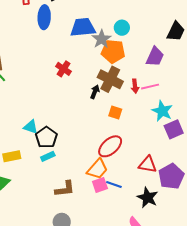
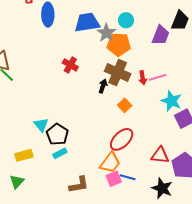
purple trapezoid: (155, 57) -> (160, 35), moved
orange square: (115, 112) -> (125, 105), turned 32
cyan triangle: (31, 127) -> (41, 125), turned 35

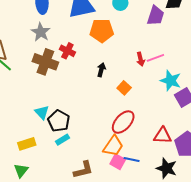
gray star: (106, 33) -> (41, 32), moved
orange pentagon: (119, 44) -> (102, 31), moved
brown cross: (118, 73) -> (45, 62), moved
pink square: (114, 179) -> (118, 162), turned -35

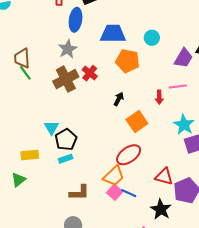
pink line: (155, 58) -> (178, 87), moved
brown cross: (45, 62) -> (66, 79), turned 30
orange square: (124, 88) -> (137, 122), size x1.5

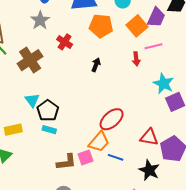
brown cross: (66, 79) -> (30, 60), moved
orange square: (137, 122) -> (137, 26), moved
cyan rectangle: (66, 159) -> (49, 130), turned 40
pink square: (115, 192) -> (86, 158), moved, turned 35

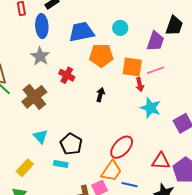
orange square: (137, 26) -> (132, 67), moved, turned -35
cyan star: (164, 84) -> (151, 108), moved
black pentagon: (48, 111) -> (71, 144), moved
yellow rectangle: (13, 130) -> (25, 168), turned -30

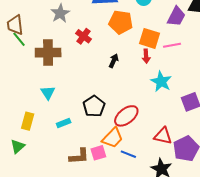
red arrow: (140, 85) -> (146, 56), moved
brown cross: (34, 97) -> (48, 53), turned 30
black pentagon: (71, 144) -> (94, 106), moved
cyan rectangle: (61, 164) -> (64, 123), turned -40
yellow rectangle: (25, 168) -> (28, 121), turned -36

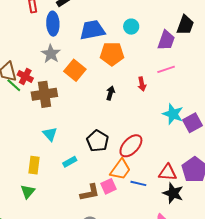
red cross: (83, 36) -> (25, 76), moved
orange square: (149, 38) -> (75, 70), moved, turned 30
cyan star: (161, 82) -> (173, 114), moved
red triangle: (163, 136) -> (168, 172), moved

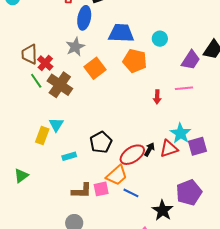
green line: (14, 85) -> (36, 81), moved
black arrow: (110, 93) -> (149, 149), moved
brown cross: (44, 94) -> (60, 85), turned 30
yellow rectangle: (34, 165) -> (42, 136), moved
red triangle: (168, 172) -> (169, 149), moved, turned -36

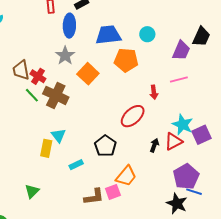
red ellipse: (132, 155) -> (133, 116), moved
purple pentagon: (189, 192) -> (186, 177), moved
blue line: (131, 193) -> (194, 192), moved

